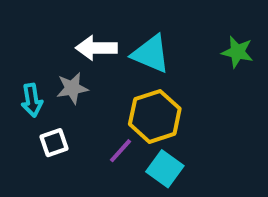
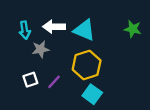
cyan arrow: (32, 100) -> (25, 30), moved
purple line: (121, 151) -> (54, 82), moved

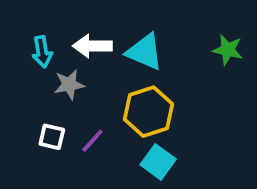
white square: (30, 80) -> (52, 137), turned 32

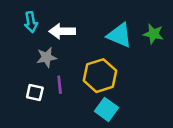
cyan arrow: (42, 52) -> (31, 22), moved
cyan triangle: (145, 52) -> (119, 35), moved
purple line: (92, 141) -> (60, 85), moved, turned -48

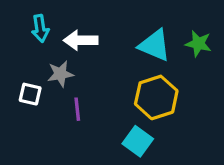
yellow hexagon: (100, 76) -> (156, 97), moved
white square: (35, 93) -> (30, 94), moved

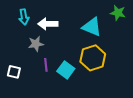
green star: (198, 44) -> (118, 13), moved
white square: (30, 94) -> (14, 72), moved
cyan square: (138, 141) -> (66, 70), moved

